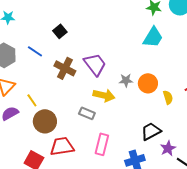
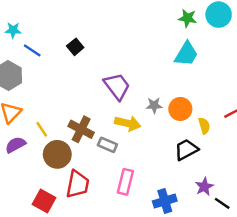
blue line: (35, 51) -> (32, 50), moved
brown cross: (65, 68) -> (81, 129), moved
black trapezoid: (151, 131) -> (186, 150), moved
red trapezoid: (62, 146) -> (78, 184), turned 110

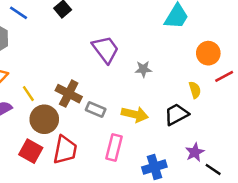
orange circle: (180, 109) -> (208, 53), moved
yellow arrow: (128, 123) -> (135, 114), moved
red square: (44, 201) -> (31, 151), moved

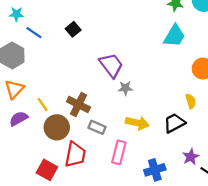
gray star: (143, 69) -> (125, 88), moved
gray rectangle: (96, 109) -> (97, 127), moved
red square: (31, 151) -> (47, 170), moved

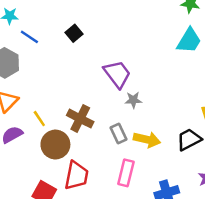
gray rectangle: (97, 127) -> (119, 133), moved, turned 42

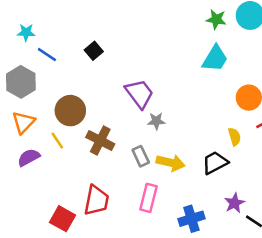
brown circle: (55, 145) -> (70, 111), moved

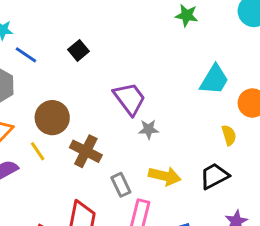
green star: (216, 19) -> (187, 15), moved
cyan trapezoid: (215, 58) -> (214, 80), moved
yellow semicircle: (234, 137) -> (229, 135), moved
gray rectangle: (141, 156) -> (121, 185), moved

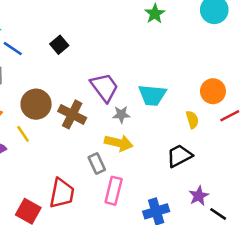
green star: (187, 15) -> (155, 14), turned 30
cyan trapezoid: (214, 80) -> (152, 95), moved, turned 64
brown cross: (86, 151) -> (72, 114), moved
yellow arrow: (165, 176) -> (119, 143), moved

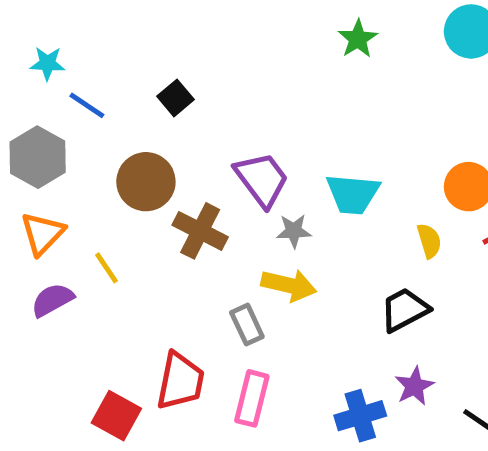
brown circle: (36, 104) -> (146, 182), moved
pink rectangle: (114, 191) -> (252, 398), moved
purple star: (199, 196) -> (414, 386), moved

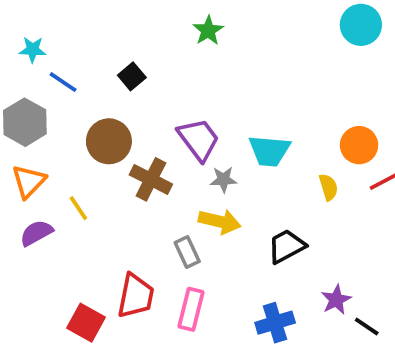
green star: (358, 39) -> (208, 31), moved
black trapezoid: (405, 310) -> (286, 246), moved
purple star: (414, 386) -> (336, 300), moved

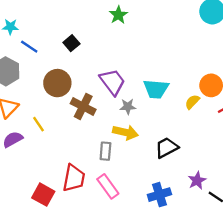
yellow semicircle: (328, 187) -> (192, 102), moved, turned -119
gray rectangle: (187, 252) -> (105, 151), turned 30
pink rectangle: (191, 309) -> (108, 186), turned -50

